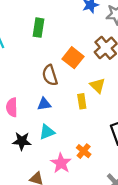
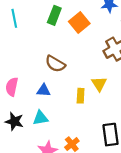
orange square: (73, 58) -> (79, 23), moved
brown semicircle: (50, 75) -> (55, 64), turned -54

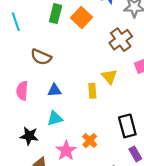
brown semicircle: (55, 64) -> (41, 57), moved
black star: (14, 121) -> (29, 136), moved

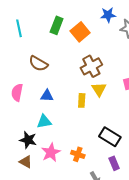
brown cross: (121, 40) -> (91, 66), moved
black rectangle: (127, 126) -> (110, 137), turned -50
black star: (29, 136) -> (28, 140), moved
orange cross: (90, 141) -> (78, 154), moved, turned -32

